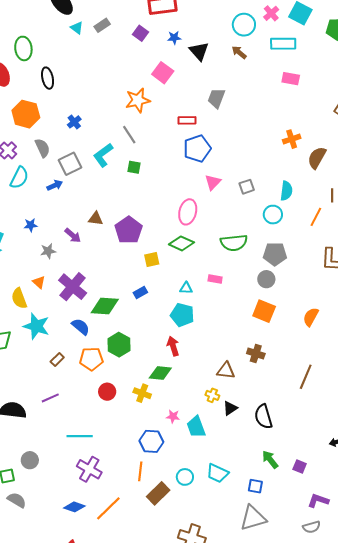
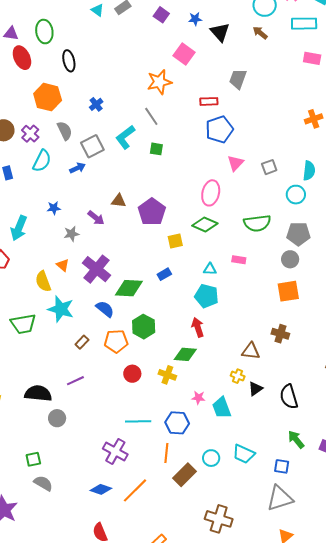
orange square: (264, 311) -> (288, 291), turned -30
cyan line: (80, 436) -> (138, 421), moved
gray circle: (30, 460) -> (57, 418), moved

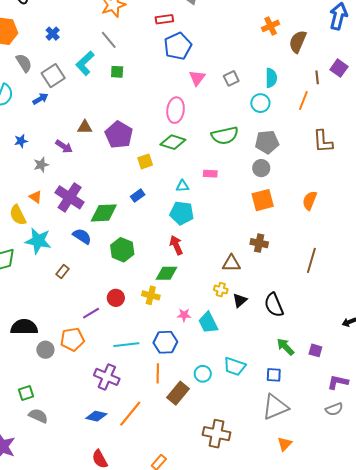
orange pentagon: (116, 341) -> (72, 339), moved
purple line: (75, 381) -> (91, 313), moved

